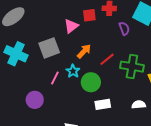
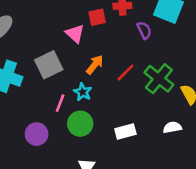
pink triangle: (71, 26) -> (75, 34), turned -35
green cross: (132, 67) -> (159, 79), turned 35
green circle: (91, 82) -> (80, 124), moved

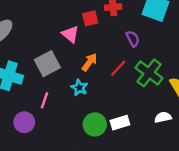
purple semicircle: (144, 30) -> (133, 39), moved
pink line: (60, 103) -> (45, 100), moved
green circle: (80, 124) -> (95, 124), moved
purple circle: (37, 134) -> (24, 122), moved

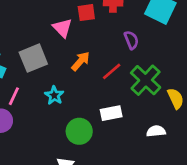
cyan star: (79, 88) -> (54, 95), moved
pink line: (45, 100) -> (14, 96), moved
white rectangle: (120, 123) -> (111, 113), moved

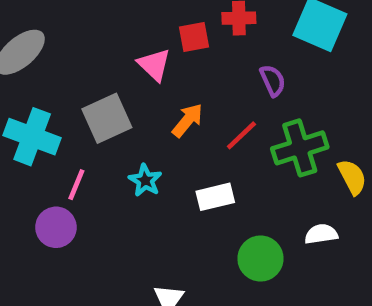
green cross: (146, 80) -> (300, 148), turned 32
white rectangle: (111, 113) -> (215, 197), moved
green circle: (79, 131) -> (260, 259), moved

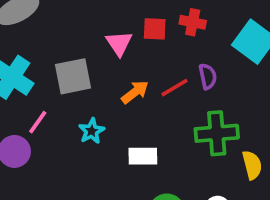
red line: (241, 135) -> (174, 88), moved

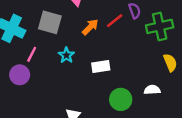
gray square: (73, 76) -> (50, 22), turned 35
green cross: (217, 133) -> (160, 26), moved

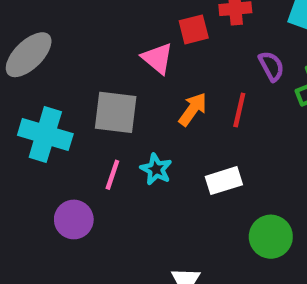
red line: (115, 21) -> (239, 110), moved, turned -30
pink line: (32, 54) -> (112, 175), moved

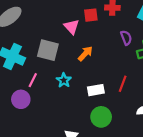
red line: (239, 110) -> (123, 84), moved
pink line: (112, 175) -> (33, 80), moved
green circle: (271, 237) -> (101, 117), moved

